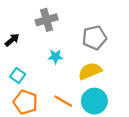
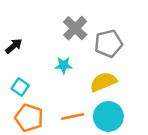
gray cross: (47, 20) -> (75, 28), moved, turned -30
orange line: (63, 101) -> (73, 116), turned -42

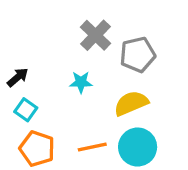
black arrow: (14, 46) -> (18, 77), moved

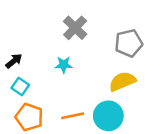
gray pentagon: (138, 55) -> (129, 43), moved
yellow semicircle: (131, 103) -> (122, 81), moved

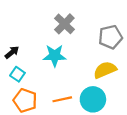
cyan star: (64, 65) -> (55, 56), size x1.5

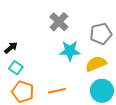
cyan star: (55, 56) -> (70, 51), moved
cyan circle: (93, 99) -> (102, 91), moved

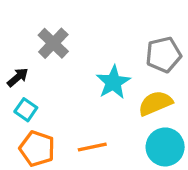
gray cross: (59, 22) -> (53, 43), moved
cyan star: (70, 51) -> (113, 82), turned -30

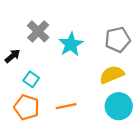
cyan star: (113, 82) -> (71, 44), moved
cyan square: (26, 110) -> (31, 79), moved

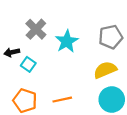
black arrow: (12, 56) -> (12, 52), turned -152
cyan square: (31, 79) -> (28, 64), moved

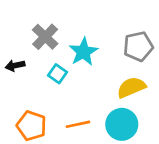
cyan square: (28, 64) -> (57, 74), moved
cyan circle: (112, 100) -> (122, 124), moved

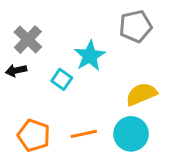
gray cross: (45, 37) -> (28, 40), moved
gray pentagon: (138, 46) -> (135, 26), moved

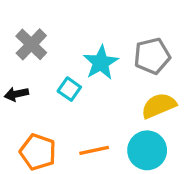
gray pentagon: (135, 26) -> (152, 56), moved
black arrow: (16, 71) -> (16, 94), moved

